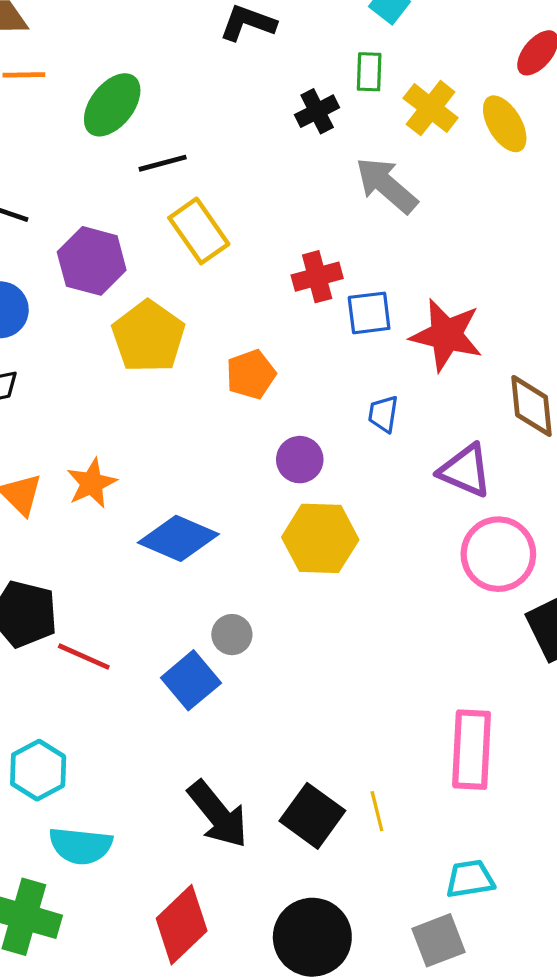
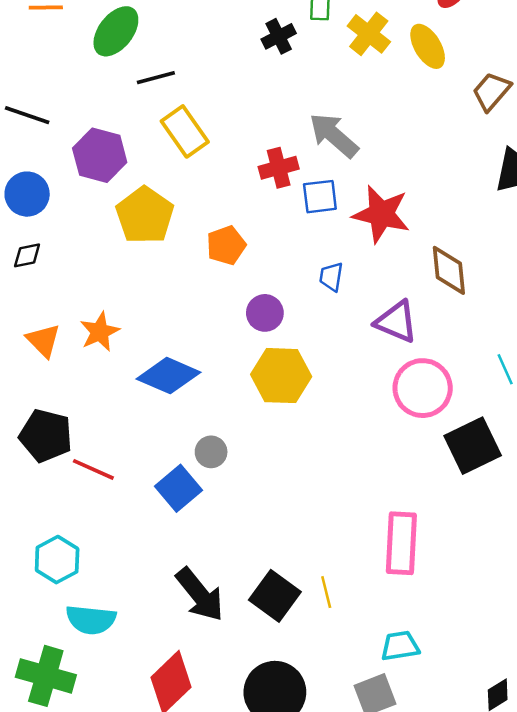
gray arrow: (386, 185) -> (334, 135), moved

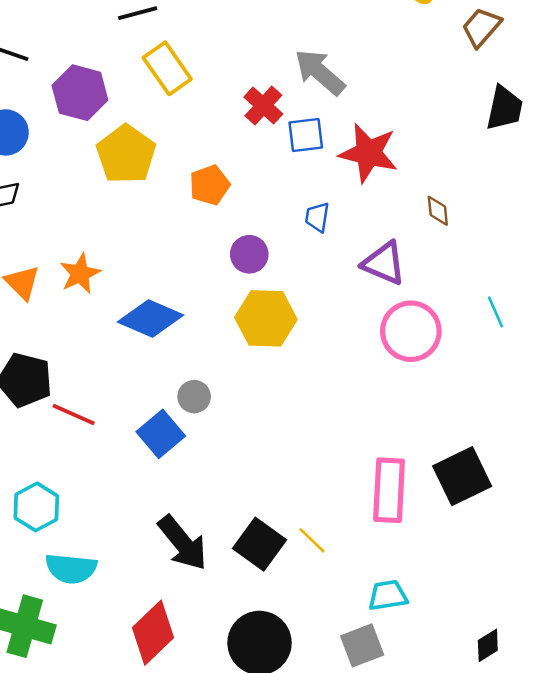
red cross: (279, 168) -> (263, 106), turned -33
brown diamond: (449, 270) -> (438, 211), size x0.6
black square: (473, 446) -> (462, 476), moved
yellow line: (326, 592) -> (312, 540), turned -32

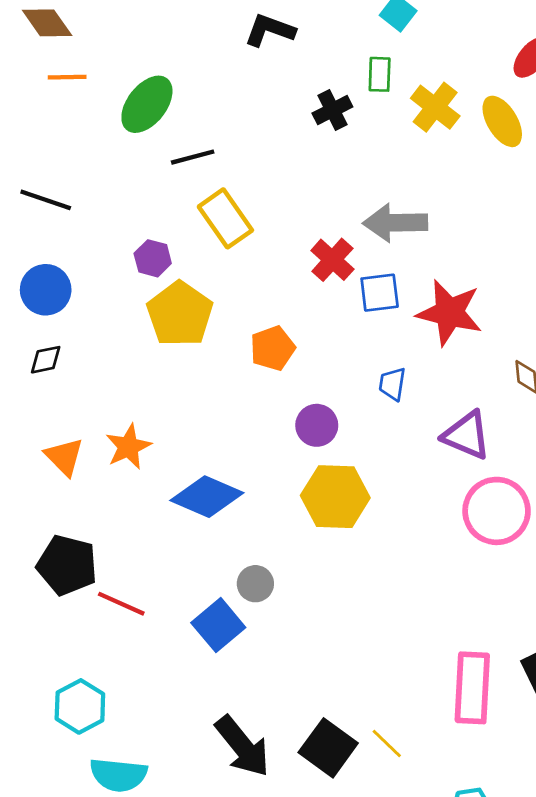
gray arrow: (320, 72) -> (395, 223), turned -42
purple hexagon: (80, 93) -> (153, 258), moved, size x0.6

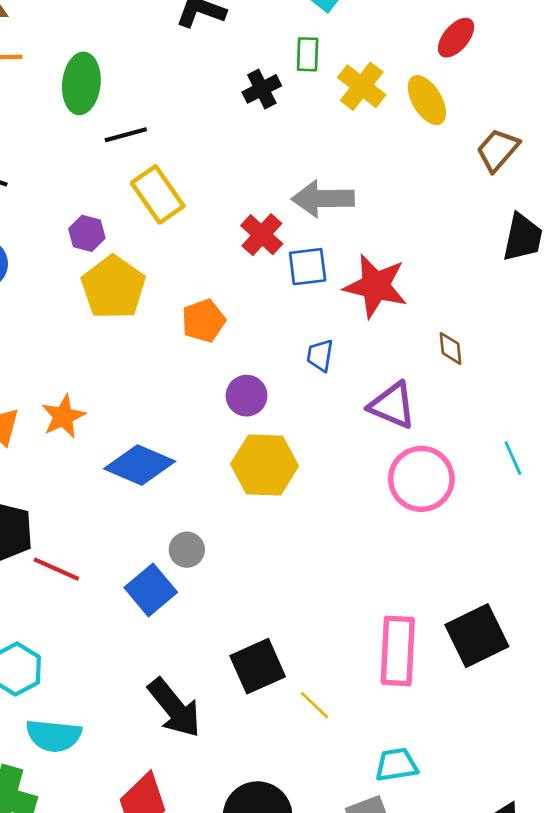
green ellipse: (147, 104) -> (81, 83), turned -32
black square: (328, 748) -> (258, 666), moved, turned 30

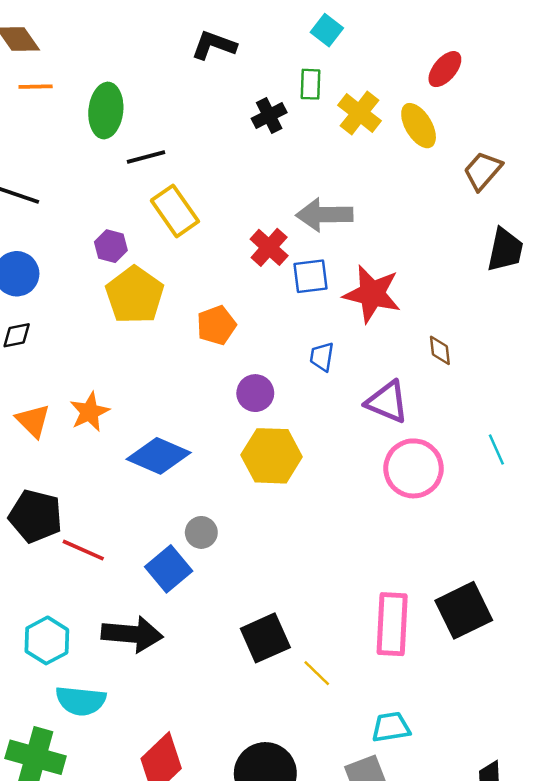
black arrow: (174, 708) -> (132, 634), moved, turned -46

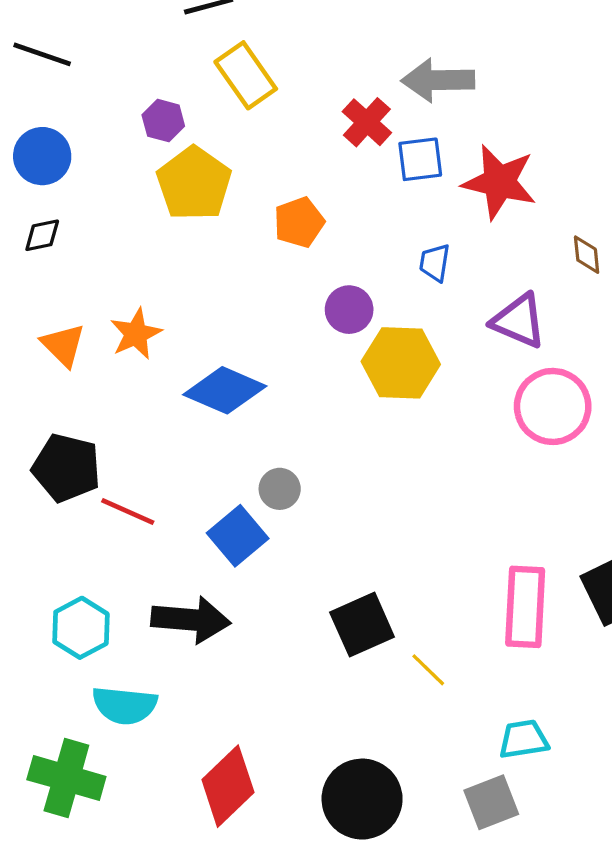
yellow hexagon: (272, 456) -> (401, 363), moved

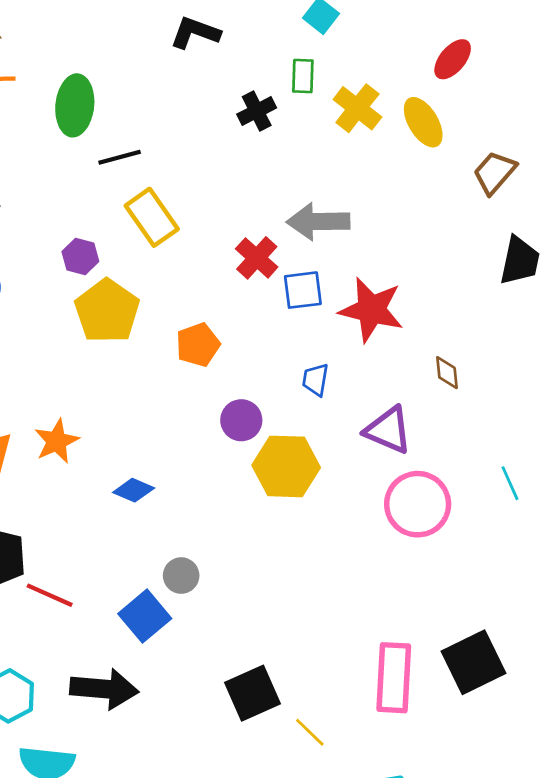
blue diamond: (225, 390) -> (134, 490), size x0.6

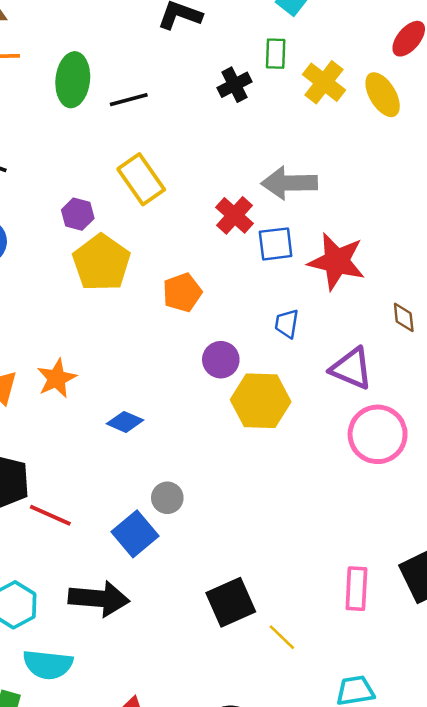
black line: (120, 157) -> (129, 100), moved
pink rectangle: (394, 678) -> (356, 589), size x0.7

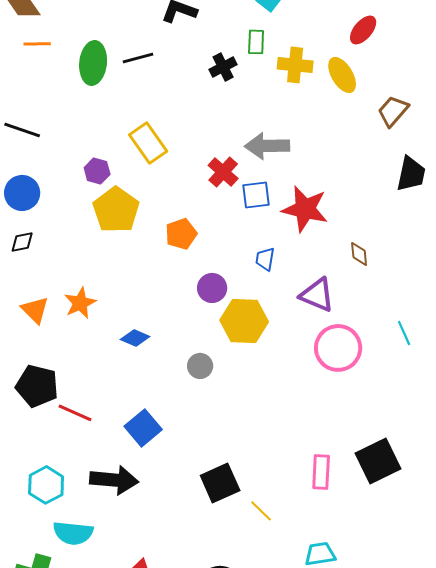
yellow cross: (324, 82) -> (295, 65), turned -32
black line: (129, 100) -> (138, 58), moved
gray circle: (167, 498) -> (200, 366), moved

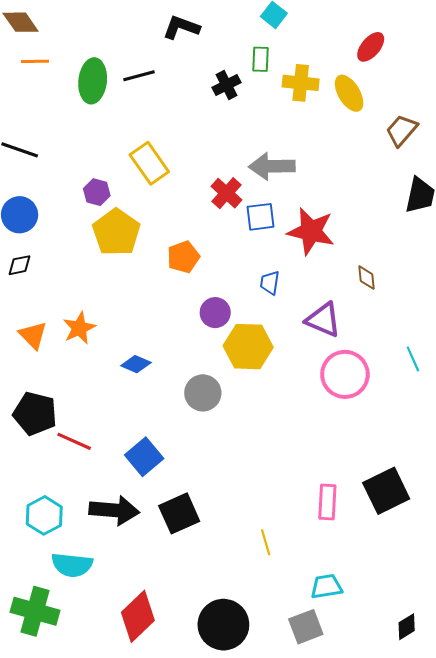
gray circle: (200, 366) -> (203, 393), size x1.4
black square: (220, 483) -> (179, 513), moved
yellow line: (261, 511) -> (266, 542), turned 30

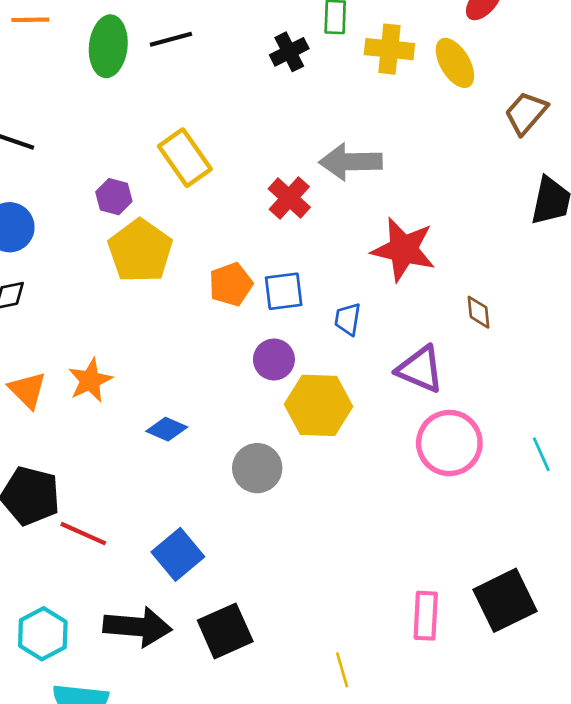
blue square: (260, 217) -> (284, 291), moved
cyan line: (413, 359) -> (541, 454), moved

